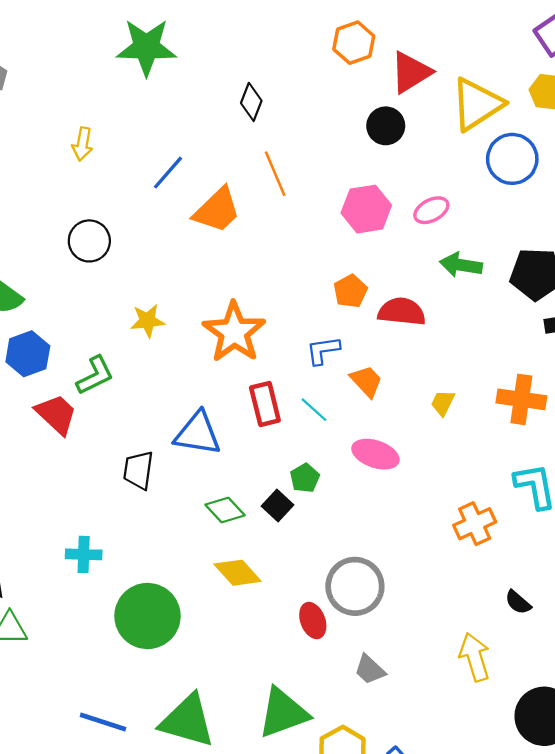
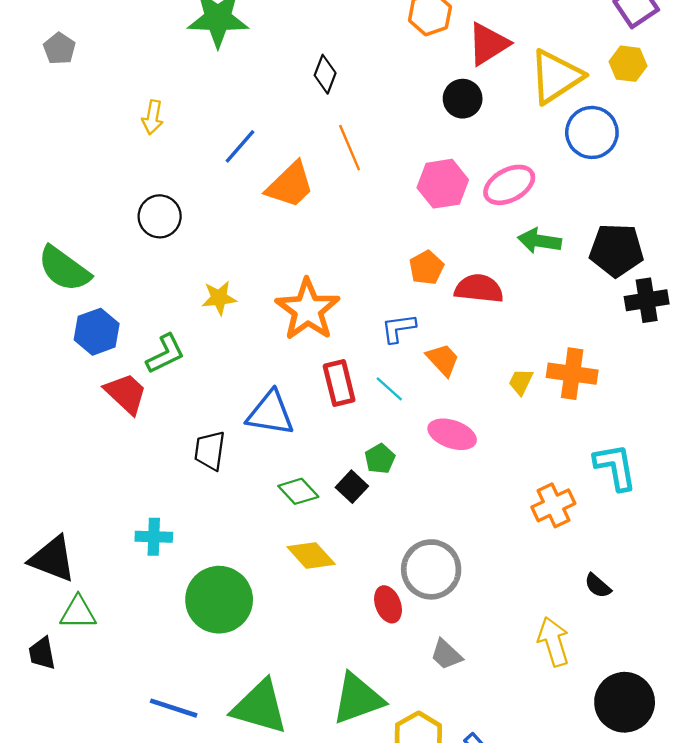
pink ellipse: (431, 210) -> (509, 185), size x1.4
orange cross: (521, 399) -> (572, 374), moved

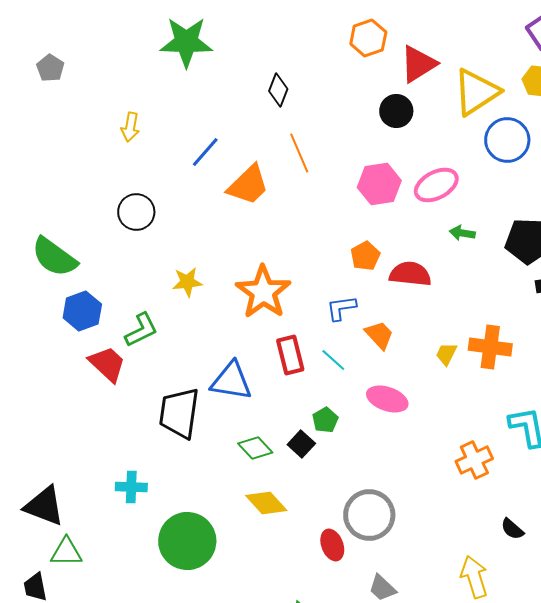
green arrow: (539, 241) -> (462, 233), size x0.7
black trapezoid: (210, 451) -> (179, 413), size x1.5

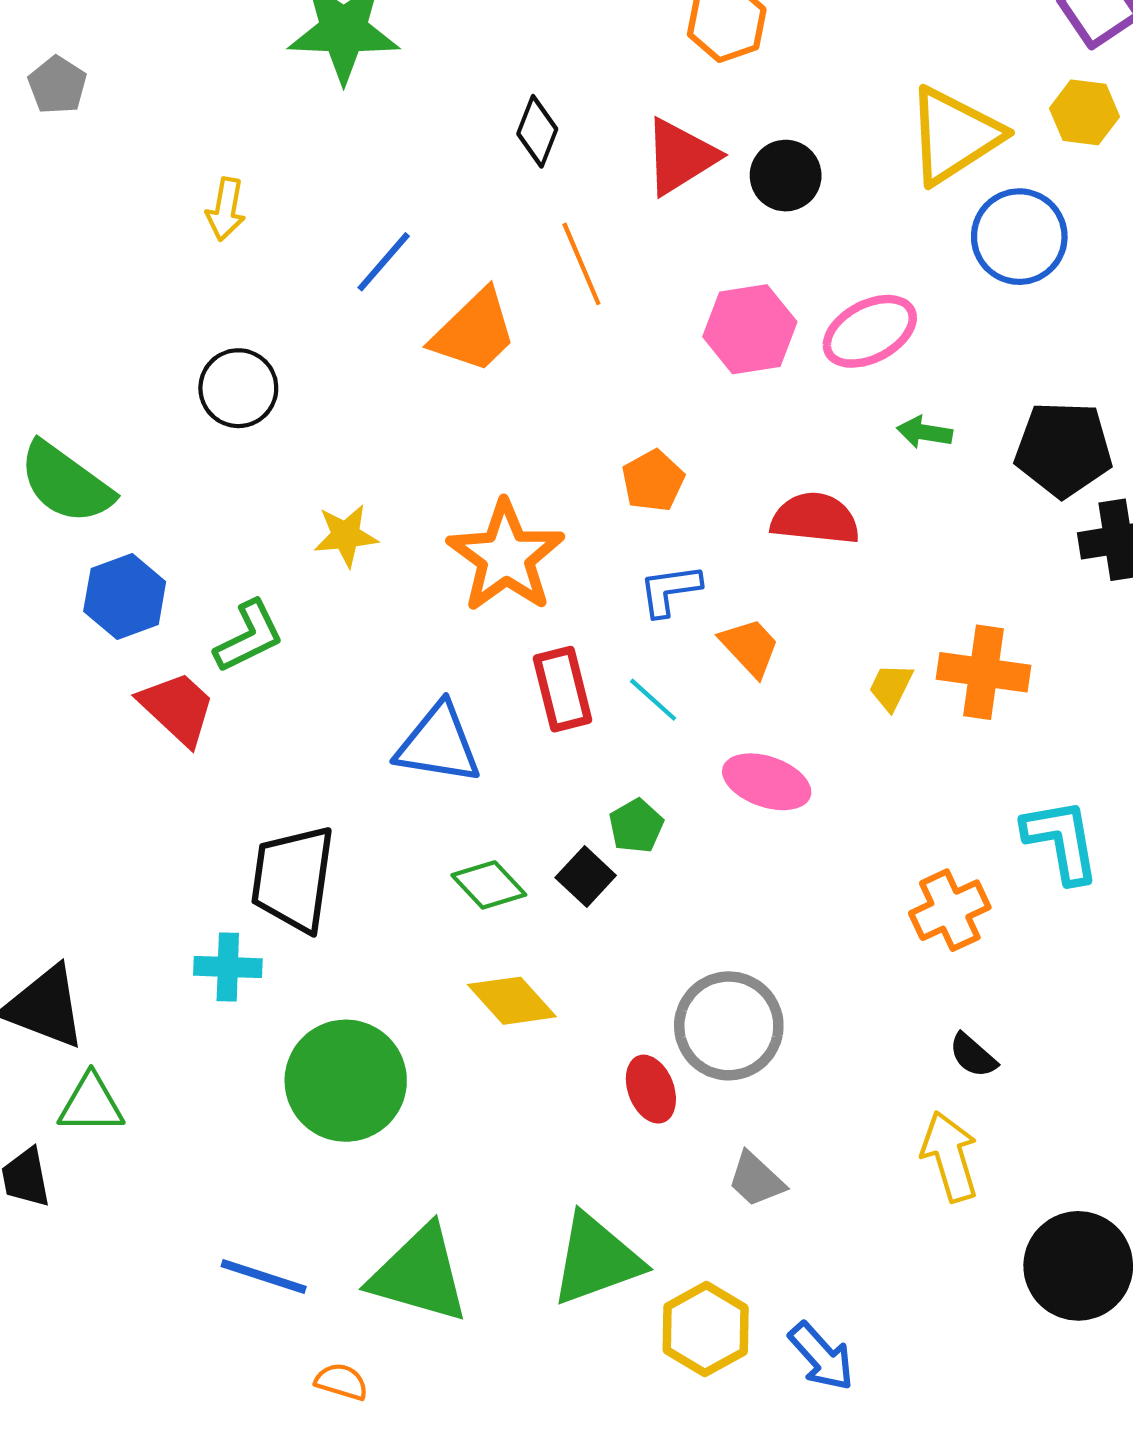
red triangle: (418, 64) -> (680, 157), moved
orange pentagon: (365, 256) -> (653, 481), moved
black trapezoid: (179, 413) -> (293, 879), moved
black semicircle: (512, 529) -> (973, 1055), moved

